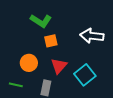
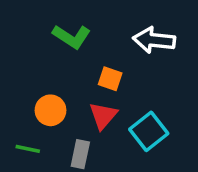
white arrow: (92, 36) -> (154, 40), moved
orange square: (51, 41) -> (110, 79), moved, turned 32

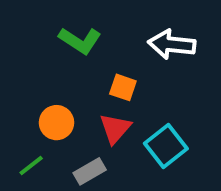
green line: (28, 149) -> (31, 166), turned -50
gray rectangle: (80, 154) -> (90, 171), turned 48

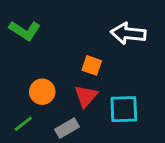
green L-shape: (80, 41) -> (25, 31), moved
cyan square: (166, 146) -> (124, 109), turned 36

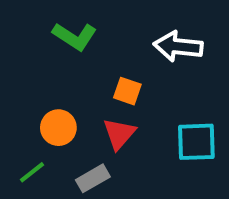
green L-shape: (25, 31) -> (75, 36), moved
cyan square: (124, 109) -> (196, 142), moved

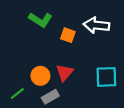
orange square: (127, 91) -> (68, 35), moved
orange circle: (58, 128) -> (40, 76), moved

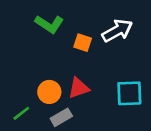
white arrow: (96, 25) -> (117, 31), turned 145
red triangle: (65, 73) -> (79, 88), turned 30

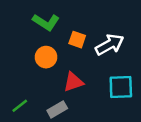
white arrow: (117, 31) -> (110, 45), moved
orange circle: (49, 92) -> (46, 57), moved

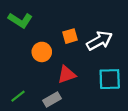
green L-shape: (46, 22) -> (20, 20), moved
orange square: (77, 40) -> (70, 36), turned -35

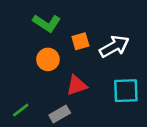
green L-shape: (20, 20) -> (47, 23), moved

